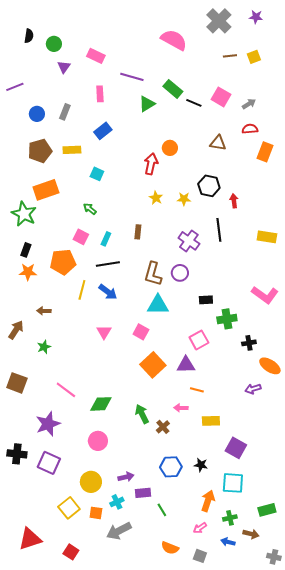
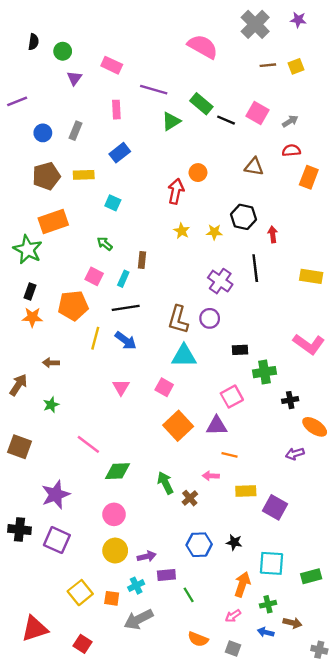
brown rectangle: (138, 232) -> (142, 260), moved
pink line: (66, 390) -> (88, 444), moved
purple square: (236, 448) -> (275, 507), moved
yellow circle: (91, 482) -> (115, 551), moved
green rectangle: (267, 510) -> (311, 576), moved

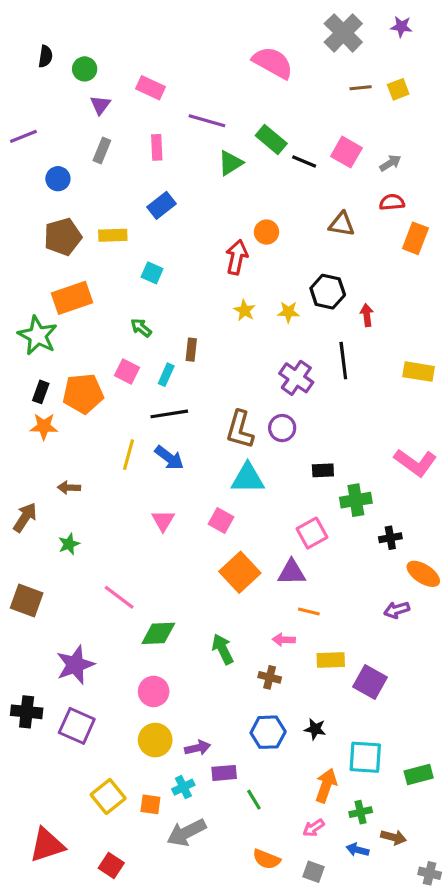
gray rectangle: (75, 131) -> (102, 150), moved
orange pentagon: (73, 306) -> (83, 394), moved
brown cross: (190, 498) -> (270, 677), moved, turned -35

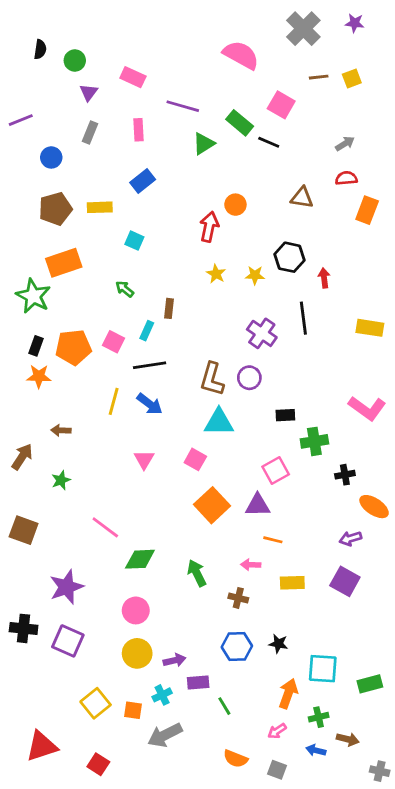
pink square: (346, 152) -> (281, 105), moved
pink square: (127, 372) -> (114, 342), moved
purple square: (370, 682) -> (345, 581), moved

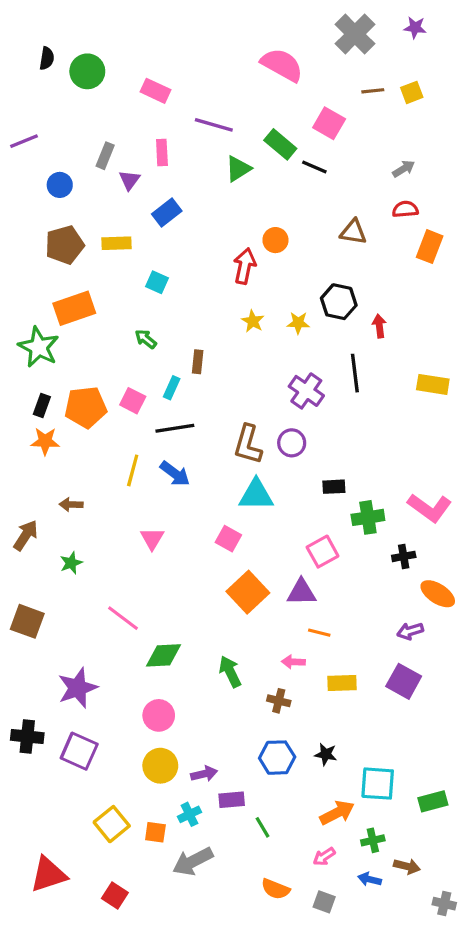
green circle: (75, 60) -> (87, 71), size x1.4
purple triangle: (89, 92) -> (129, 180), moved
pink L-shape: (367, 408) -> (430, 508), moved
pink triangle: (144, 459) -> (152, 539), moved
orange arrow: (288, 694) -> (337, 813), turned 44

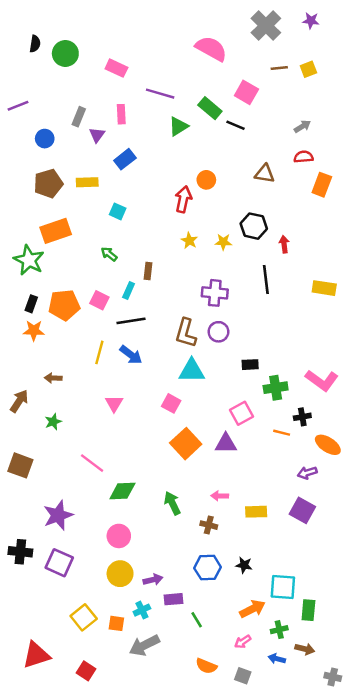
purple cross: (306, 391) -> (215, 293), moved, turned -30
orange line: (319, 633) -> (282, 433), moved
green rectangle: (433, 801) -> (308, 610), moved, turned -70

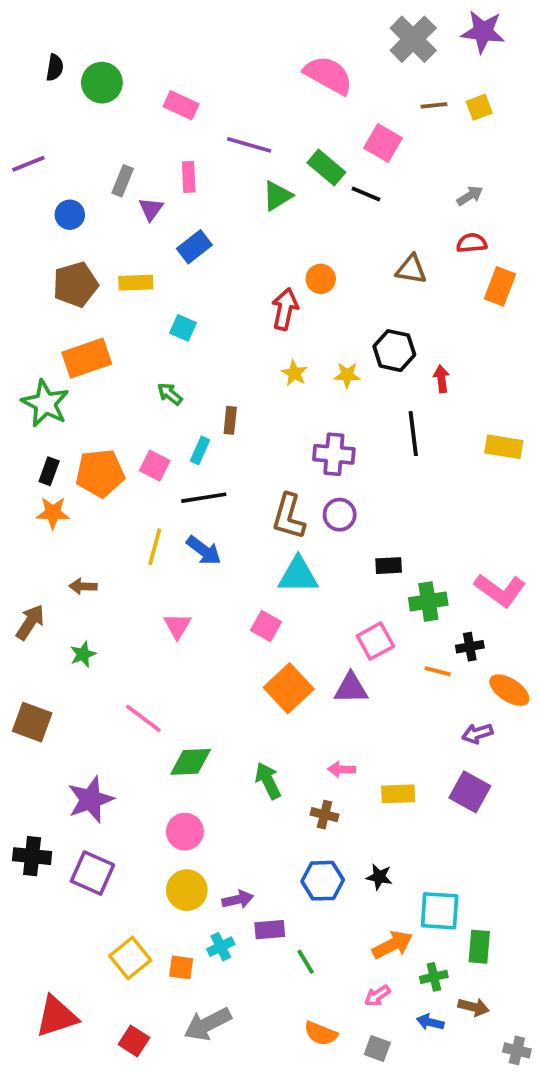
purple star: (311, 21) -> (483, 32), size x1.6
gray arrow: (144, 645) -> (208, 1024), moved

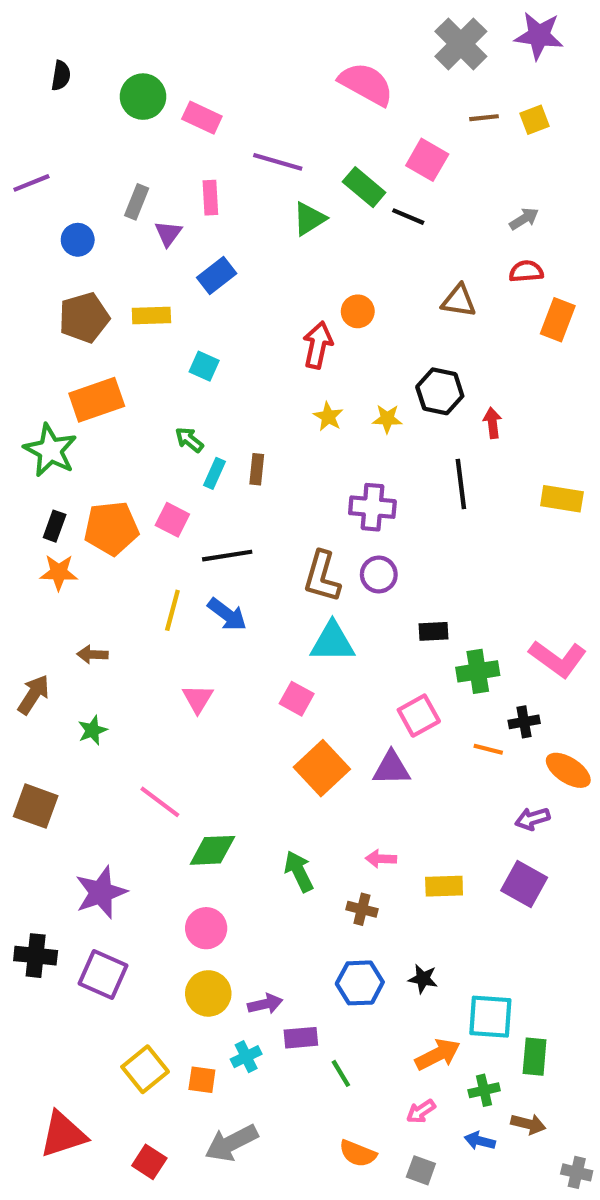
green circle: (102, 83) -> (143, 97), moved
cyan rectangle: (200, 451) -> (215, 473), moved

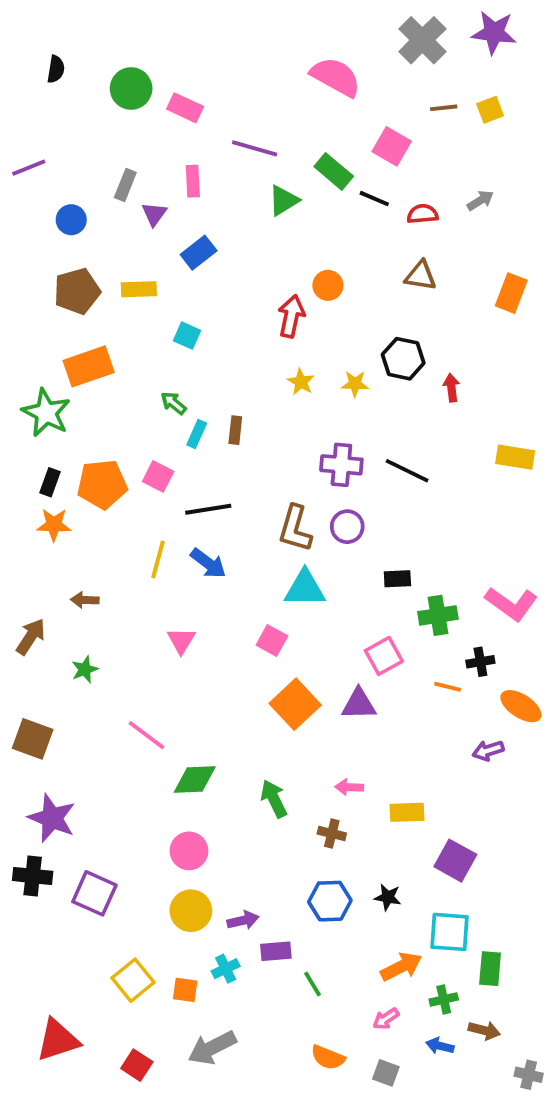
red semicircle: (526, 271) -> (422, 214), moved
black line: (461, 484) -> (407, 471), moved, turned -57
purple square: (524, 884) -> (455, 861), moved
purple star: (101, 892) -> (52, 818), moved, turned -30

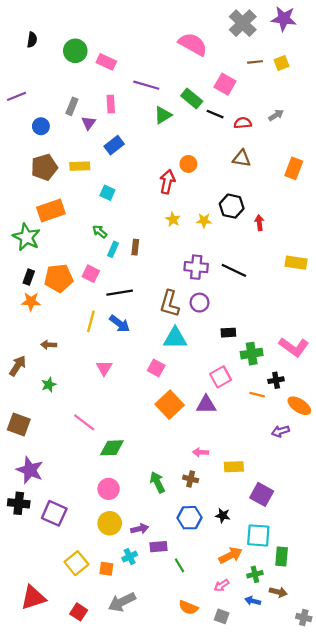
green arrow: (274, 799) -> (157, 482), moved

